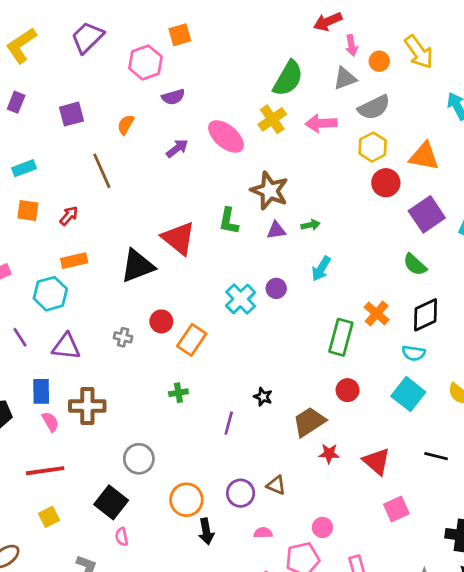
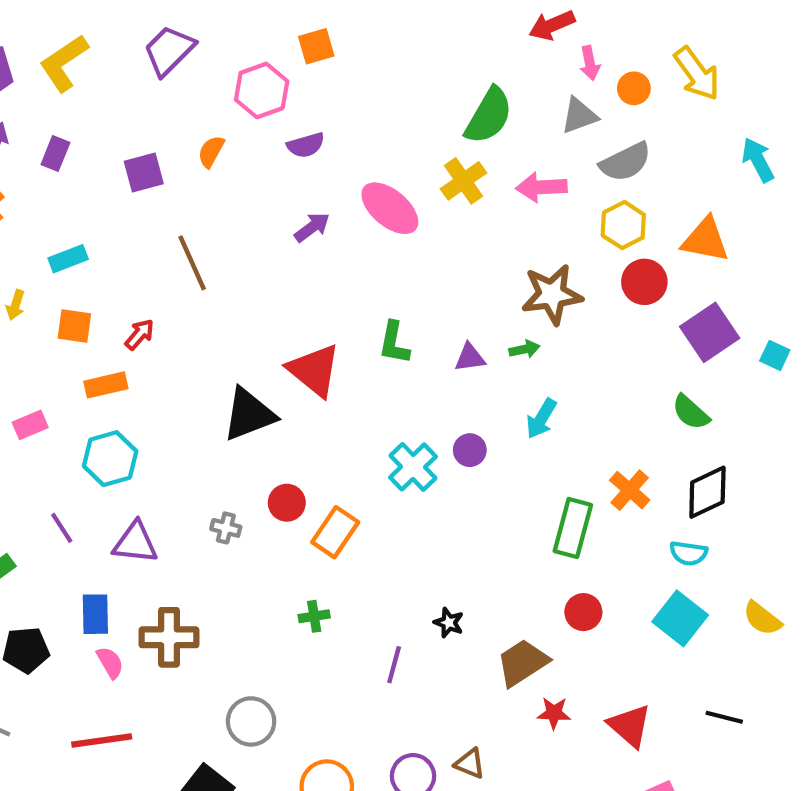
orange semicircle: (126, 125) -> (211, 151), moved
brown star: (270, 191) -> (552, 294), moved, turned -30
orange rectangle: (74, 261) -> (106, 385), moved

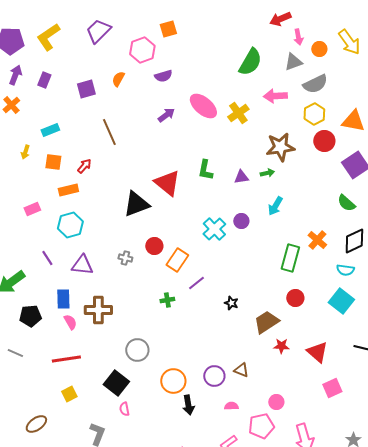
yellow cross: (463, 181) -> (238, 113), moved
purple line: (394, 665) -> (196, 283), moved, turned 36

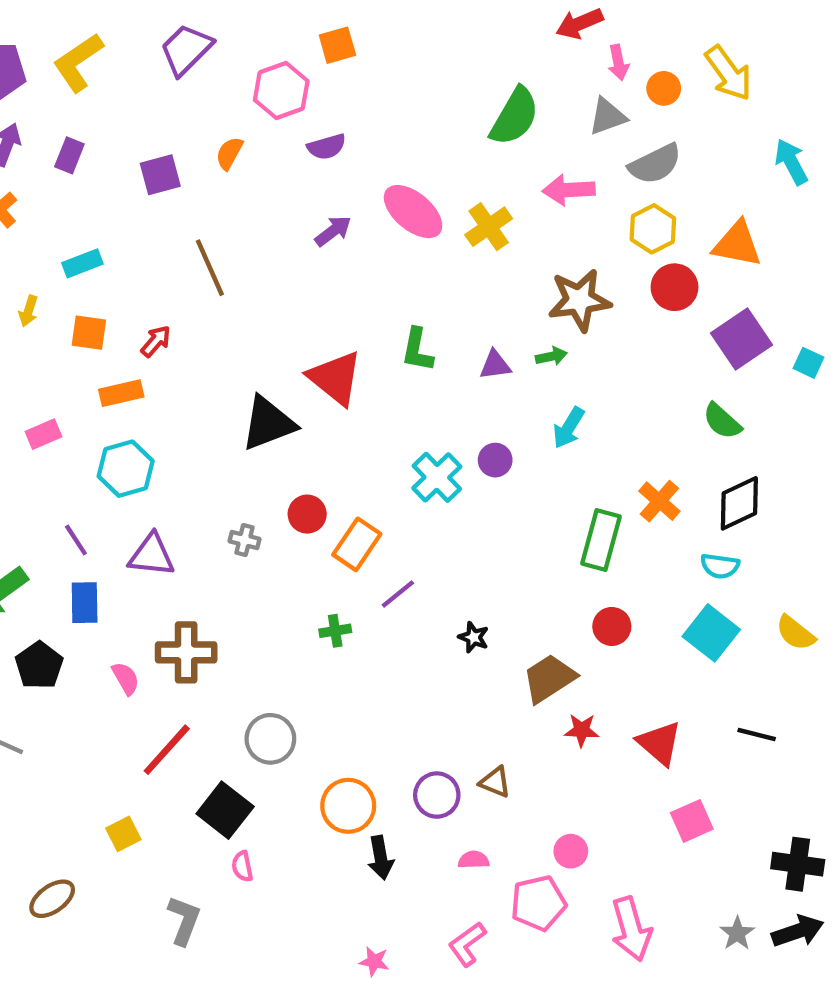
blue rectangle: (63, 299) -> (85, 603), moved
black pentagon: (30, 316) -> (39, 665), turned -30
red line: (66, 359) -> (167, 750), moved, turned -40

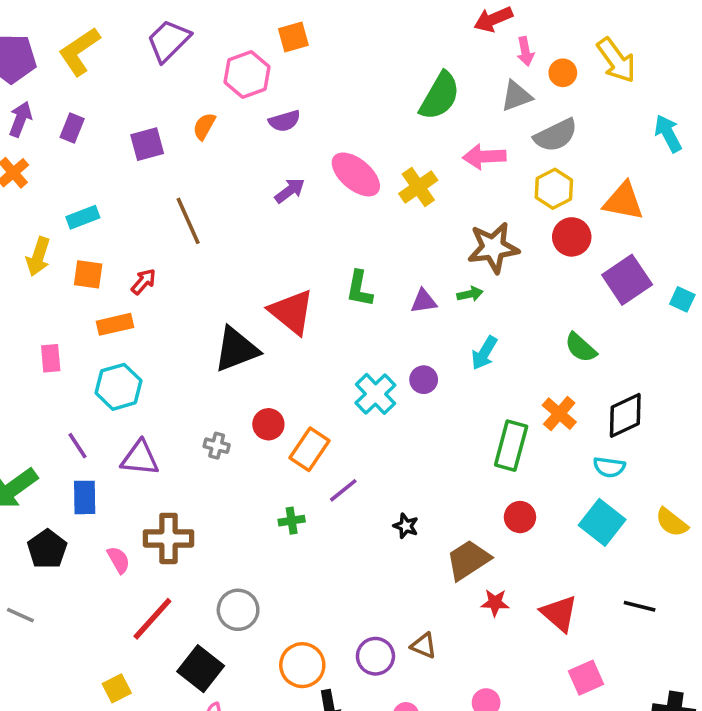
yellow arrow: (28, 311) -> (38, 257), size x1.5
green semicircle: (722, 421) -> (581, 348), moved
pink rectangle: (44, 434) -> (51, 358), turned -72

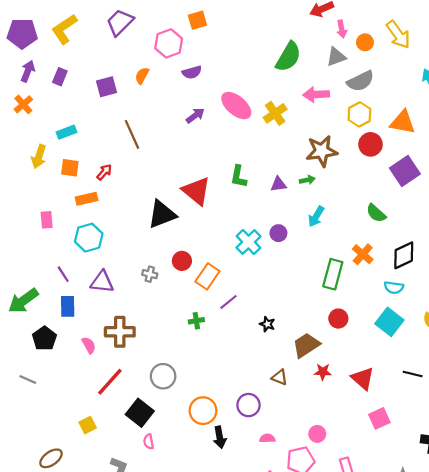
brown triangle: (424, 646) -> (280, 377), moved

